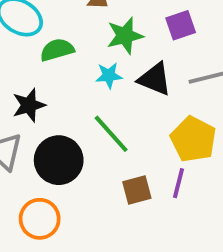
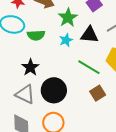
green semicircle: (57, 50) -> (36, 35), turned -150
green line: (111, 134) -> (89, 67), moved

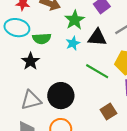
black star: (30, 67) -> (30, 61), moved
brown square: (98, 93) -> (108, 111), moved
gray triangle: (25, 94) -> (31, 100), turned -40

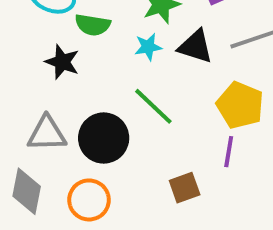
black star: (30, 61) -> (62, 62), turned -30
green line: (97, 71) -> (153, 106), moved

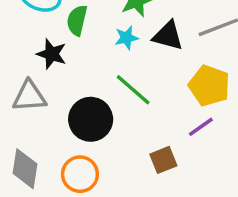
green semicircle: (93, 25) -> (77, 20), turned 96
gray triangle: (47, 134) -> (29, 96), moved
purple line: (229, 152) -> (201, 127), turned 48

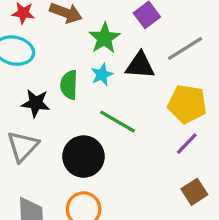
green semicircle: (77, 20) -> (69, 85), moved
gray triangle: (29, 96) -> (23, 146), turned -32
brown square: (163, 160) -> (194, 192), moved

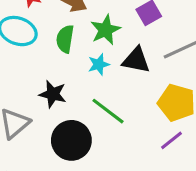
green semicircle: (69, 85) -> (65, 39), moved
black star: (36, 103) -> (53, 94), moved

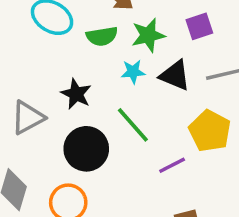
green semicircle: (65, 39) -> (102, 36), turned -120
purple line: (171, 140) -> (172, 165), moved

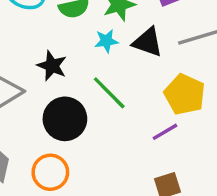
purple line: (172, 165) -> (165, 132), moved

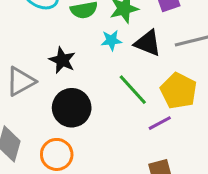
green line: (109, 93) -> (133, 90), moved

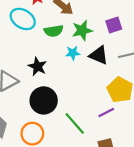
green line: (133, 90) -> (75, 123), moved

